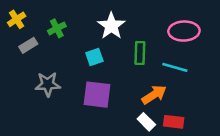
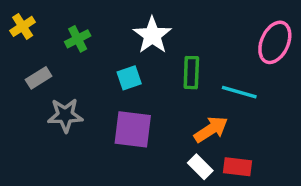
pink ellipse: (184, 31) -> (275, 42), moved, turned -64
gray rectangle: (28, 45) -> (39, 78), moved

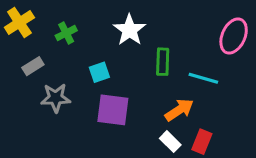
yellow cross: (23, 26) -> (19, 22), size x1.4
cyan square: (129, 78) -> (99, 72), moved
red rectangle: (238, 167) -> (202, 142), turned -75

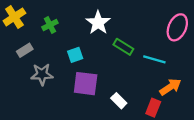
green rectangle: (163, 62) -> (123, 47), turned -60
orange arrow: (179, 110) -> (170, 87), moved
white rectangle: (170, 142) -> (119, 101), moved

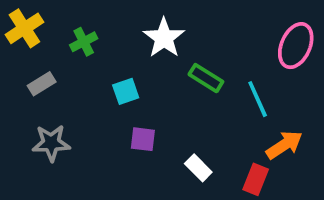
cyan line: (154, 59) -> (258, 99), turned 50
gray star: (42, 74) -> (51, 143), moved
purple square: (86, 84) -> (143, 139), size x0.6

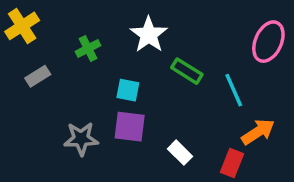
green cross: (84, 42) -> (88, 48), moved
cyan square: (126, 91) -> (128, 90), moved, turned 30
purple square: (143, 139) -> (130, 127), size x1.4
gray star: (51, 143) -> (81, 139), moved

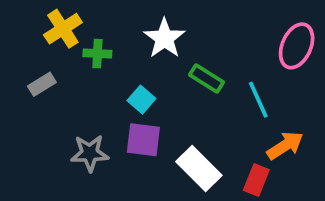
yellow cross: (22, 26) -> (63, 29), moved
green cross: (88, 48) -> (97, 54), turned 30
cyan square: (128, 90) -> (141, 100), turned 30
white rectangle: (180, 153) -> (199, 168), size x1.6

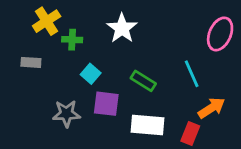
green rectangle: (207, 78) -> (143, 81), moved
gray rectangle: (42, 84) -> (31, 62), turned 36
cyan square: (141, 100) -> (91, 74), moved
white rectangle: (199, 168) -> (148, 125), turned -40

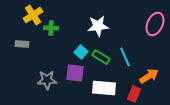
white star: (122, 28) -> (98, 26), moved, turned 30
cyan square: (91, 74) -> (81, 52), moved
cyan line: (192, 74) -> (125, 57), moved

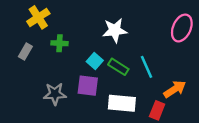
green cross: (51, 28) -> (60, 43), moved
gray rectangle: (22, 44) -> (25, 52), turned -64

